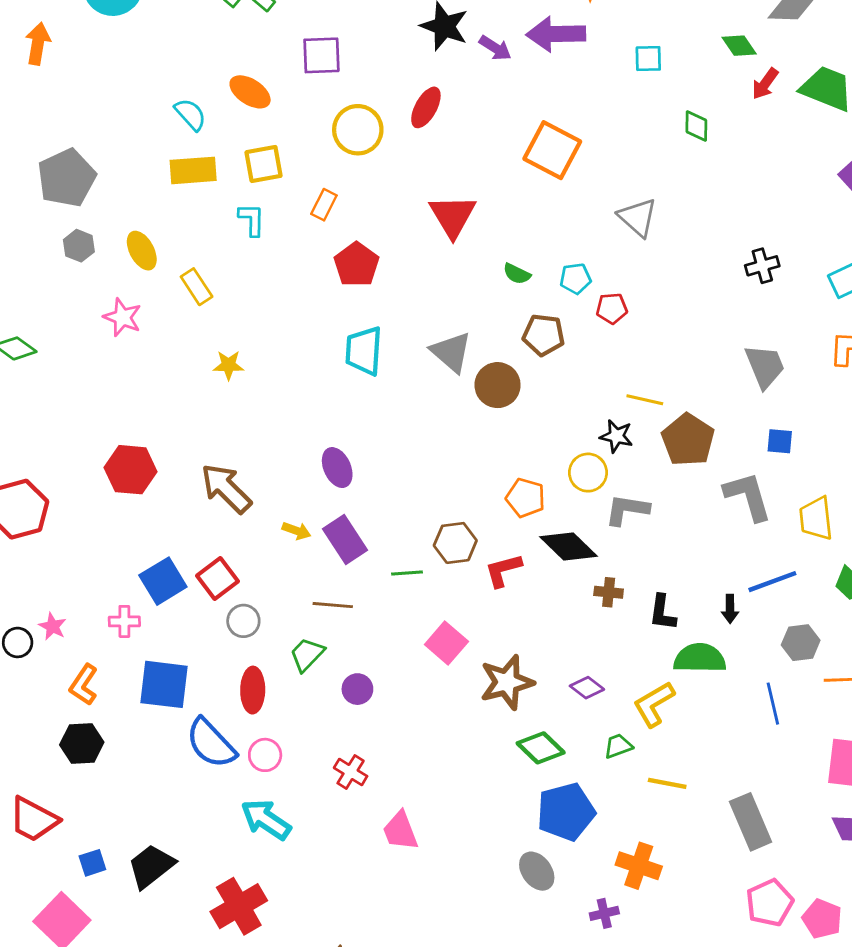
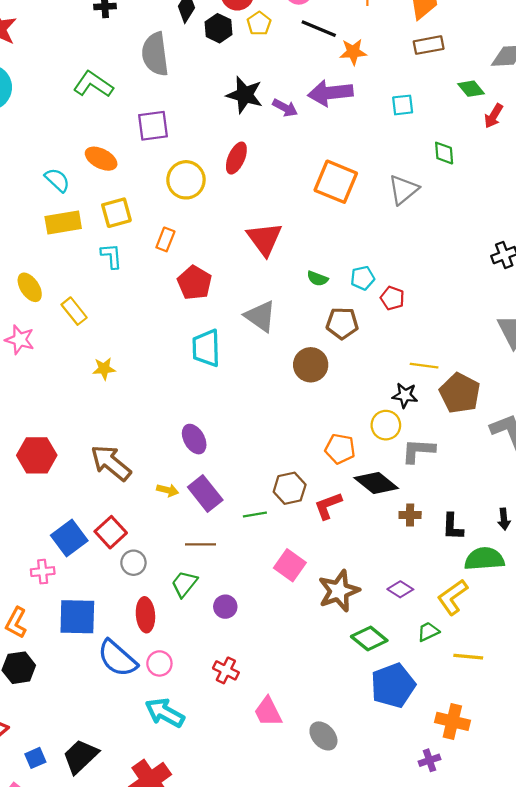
gray triangle: (638, 217) -> (403, 190), moved, turned 44
red pentagon: (612, 308) -> (392, 298), turned 30
gray triangle: (451, 352) -> (260, 316), moved
gray ellipse: (537, 871) -> (323, 736), moved

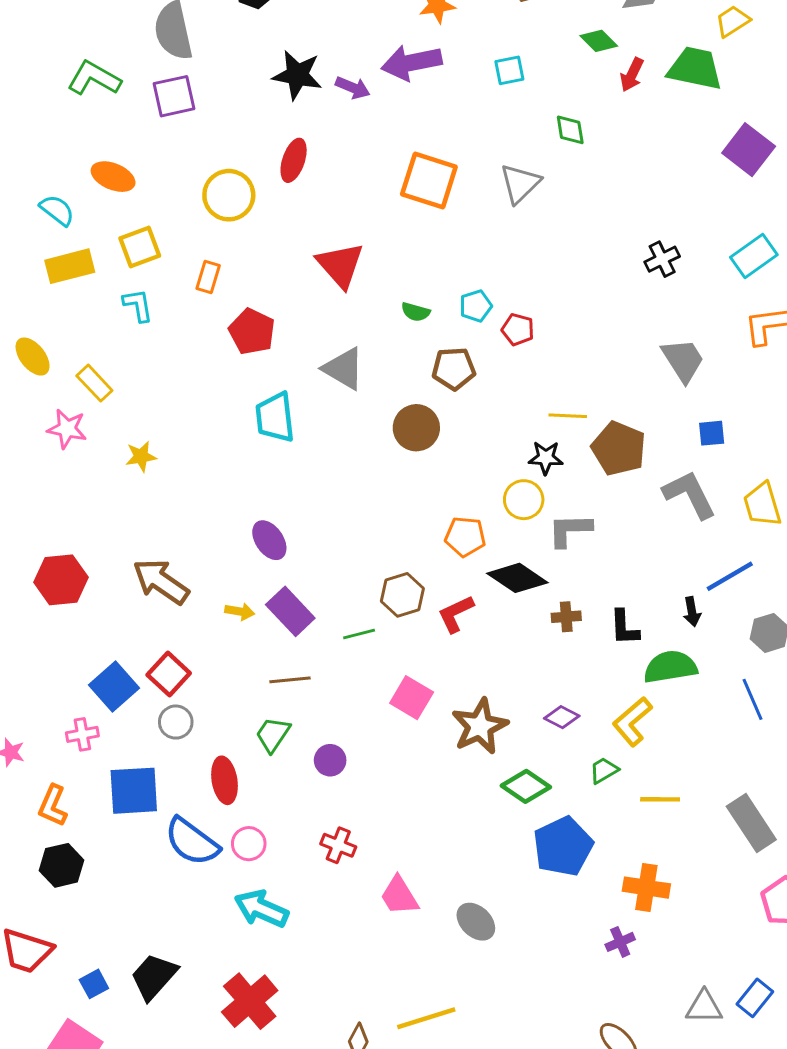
purple square: (153, 126) -> (174, 96), moved
pink star: (20, 340) -> (67, 429), moved
gray circle: (133, 563) -> (176, 722), moved

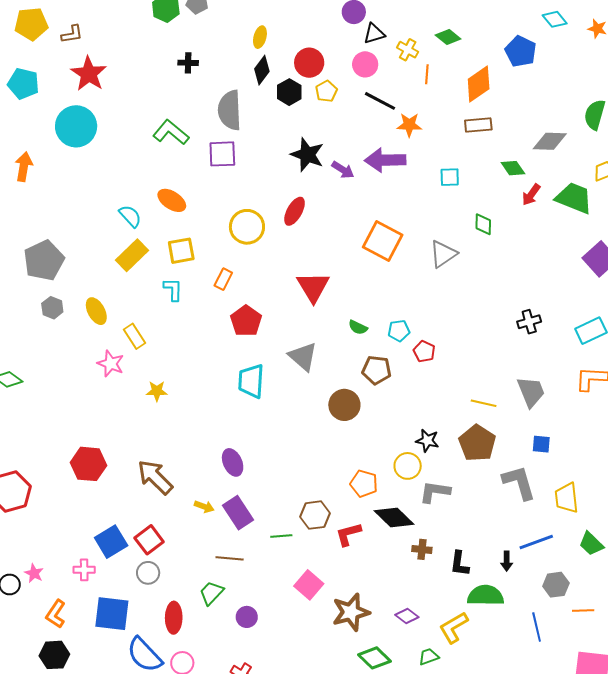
yellow rectangle: (70, 266) -> (132, 255), turned -40
yellow line: (568, 416) -> (484, 403), moved

